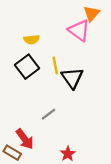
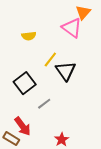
yellow line: (55, 66) -> (50, 60), turned 49
black square: (27, 67) -> (25, 83), moved

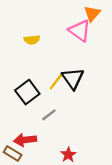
yellow line: (50, 60) -> (56, 82), moved
red arrow: (23, 126) -> (25, 140), turned 120

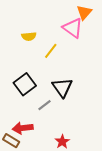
black triangle: (73, 78) -> (62, 87), moved
yellow line: (56, 82) -> (51, 51), moved

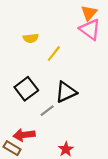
pink triangle: (73, 28) -> (90, 29), moved
black triangle: (62, 87) -> (66, 92), turned 40

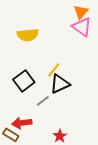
yellow semicircle: (31, 38) -> (28, 35), size x1.5
yellow line: (54, 54) -> (54, 70), moved

